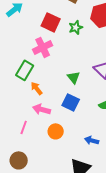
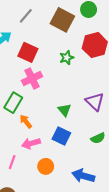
red square: (51, 22) -> (28, 52), moved
pink arrow: (42, 109) -> (31, 143), turned -30
blue arrow: (92, 140) -> (83, 176), size x1.5

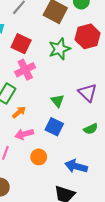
green star: (67, 58) -> (59, 49), size x1.5
orange arrow: (26, 121) -> (19, 112), turned 88

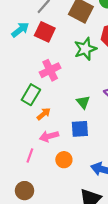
red square: (21, 44) -> (45, 32), moved
blue square: (54, 127) -> (80, 129), turned -30

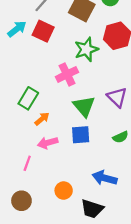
pink cross: (50, 70) -> (67, 74), moved
green triangle: (83, 102) -> (84, 106), size x1.5
orange circle: (64, 160) -> (64, 191), moved

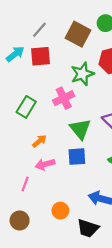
red square: (43, 31) -> (41, 56), turned -30
green rectangle: (28, 98) -> (26, 107), moved

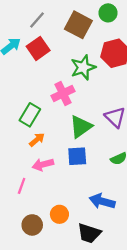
red square: (41, 56) -> (38, 48), turned -30
green rectangle: (26, 107) -> (30, 115), moved
green triangle: (80, 129) -> (81, 127), turned 35
brown circle: (20, 220) -> (32, 225), moved

